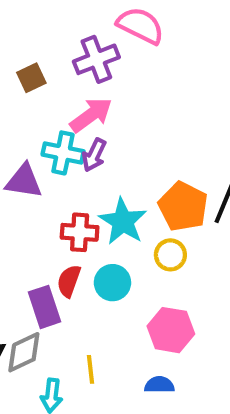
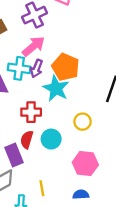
orange pentagon: (183, 207) -> (66, 67), moved
cyan star: (123, 221) -> (56, 88), moved

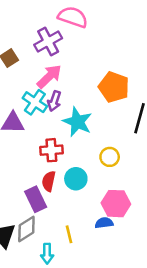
orange pentagon: (66, 67) -> (114, 87), moved
cyan cross: (19, 68) -> (35, 102), turned 30
blue semicircle: (81, 194) -> (104, 223), moved

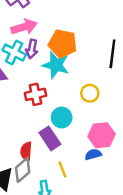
pink arrow: (49, 76) -> (24, 27), turned 35
orange pentagon: (114, 87) -> (63, 44), moved
red semicircle: (49, 181) -> (26, 151), moved
purple rectangle: (36, 199) -> (50, 138), moved

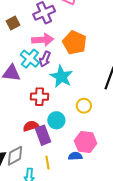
orange pentagon: (63, 44) -> (75, 43), moved
red semicircle: (26, 151) -> (31, 126), moved, turned 56

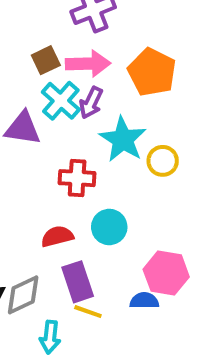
brown square: (13, 23) -> (46, 60), moved
yellow circle: (84, 106) -> (163, 161), moved
purple rectangle: (43, 135) -> (78, 282), moved
yellow line: (48, 163) -> (88, 312), turned -64

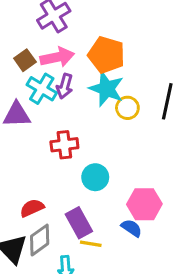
cyan star: (123, 139) -> (106, 89), moved
yellow circle: (163, 161) -> (127, 108), moved
red semicircle: (57, 236) -> (32, 208), moved
blue semicircle: (144, 301) -> (132, 228), turned 45

